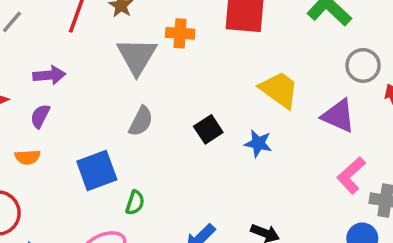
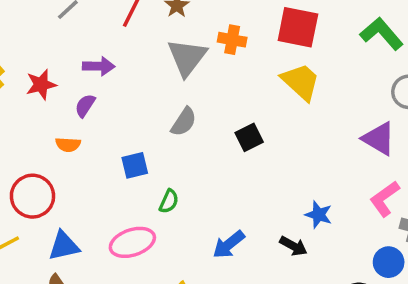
yellow trapezoid: (279, 90) -> (301, 82), moved
blue star: (258, 143) -> (319, 215), moved
blue square: (97, 171) -> (135, 165), size x0.7

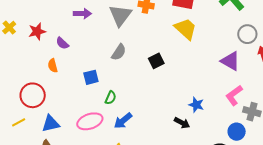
purple arrow: (99, 66) -> (82, 14), moved
purple semicircle: (85, 105) -> (62, 43), turned -80
orange semicircle: (68, 145) -> (53, 66), turned 72
blue arrow: (229, 245) -> (123, 121), moved

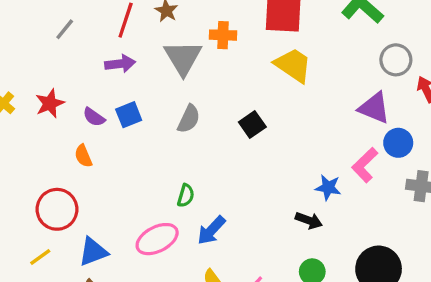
blue square: (91, 77) -> (129, 115), moved
pink L-shape: (234, 95) -> (365, 165), moved
blue circle: (237, 132) -> (398, 143), moved

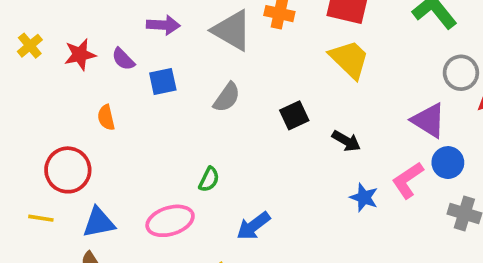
gray triangle: (183, 58) -> (232, 30), turned -39
purple semicircle: (94, 117) -> (123, 59), moved
black arrow: (309, 220) -> (346, 141), moved
blue arrow: (211, 230) -> (253, 226), moved
yellow line: (40, 257) -> (41, 218), turned 35

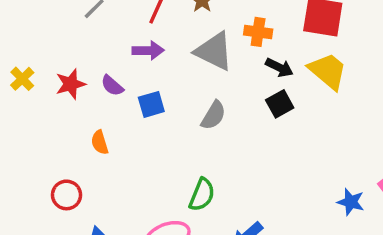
black square: (294, 115) -> (280, 104), moved
black arrow: (346, 141) -> (279, 67), moved
red circle: (68, 170) -> (67, 195), size x0.7
green semicircle: (209, 179) -> (202, 195), size x1.4

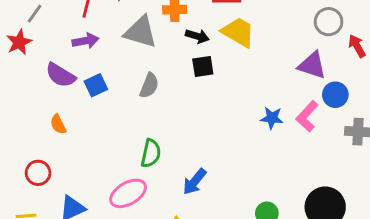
red star: (71, 84) -> (19, 42), moved
purple semicircle: (112, 86) -> (61, 75), size x1.5
black square: (280, 104) -> (203, 67), turned 30
blue star: (351, 202) -> (272, 118), moved

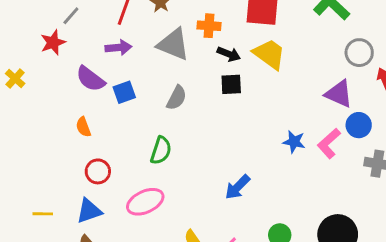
green semicircle: (151, 153) -> (161, 150), moved
red circle: (38, 173) -> (98, 171), moved
blue arrow: (195, 182) -> (238, 187), moved

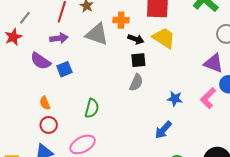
gray semicircle: (177, 98) -> (136, 83), moved
orange semicircle: (83, 127) -> (45, 103), moved
blue star: (294, 142) -> (175, 99), moved
blue arrow: (238, 187) -> (163, 130), moved

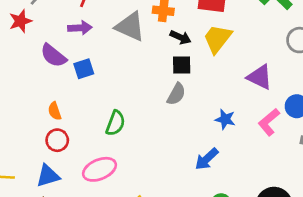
yellow trapezoid: (164, 38) -> (217, 39), turned -90
purple triangle: (213, 63) -> (260, 77), moved

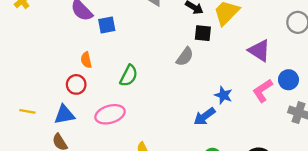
black square: (182, 65) -> (203, 33), moved
orange semicircle: (55, 111) -> (86, 60), moved
blue star: (225, 119) -> (223, 95), moved

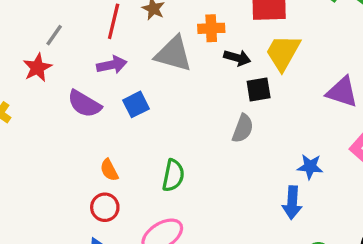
blue square: (107, 25) -> (136, 104), moved
blue arrow: (205, 116) -> (292, 203), turned -35

